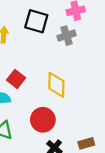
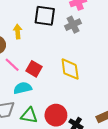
red circle: (43, 120) -> (56, 115), moved

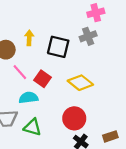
black square: (45, 16) -> (58, 47), moved
yellow diamond: (70, 69) -> (80, 83), turned -50
red circle: (56, 115) -> (74, 118), moved

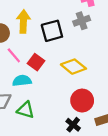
yellow arrow: (29, 38) -> (23, 22), size x1.5
black square: (58, 47) -> (52, 31), turned -30
red circle: (74, 118) -> (82, 101), moved

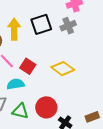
black square: (52, 31) -> (41, 24), moved
red circle: (82, 101) -> (46, 107), moved

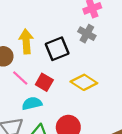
black square: (41, 24) -> (57, 49), moved
gray cross: (68, 26) -> (87, 34), turned -35

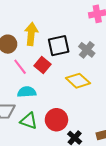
gray cross: (87, 34) -> (87, 50), moved
red square: (44, 82) -> (43, 65), moved

